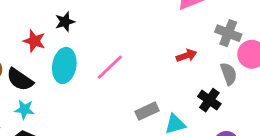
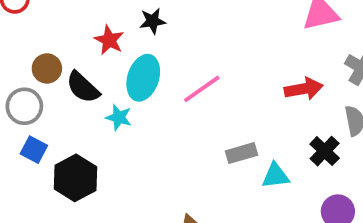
red arrow: (186, 56) -> (304, 89), size x1.4
cyan star: (24, 109) -> (119, 117), moved

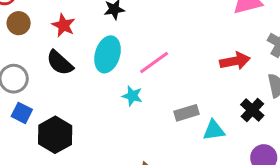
red star: (109, 40) -> (64, 25), moved
brown circle: (47, 68) -> (19, 23), moved
cyan star: (119, 117) -> (132, 96), moved

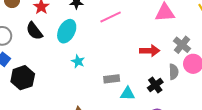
pink line: (154, 62) -> (111, 17), moved

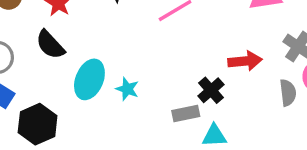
cyan ellipse: (67, 31) -> (89, 79), moved
black cross: (155, 85) -> (211, 90), moved

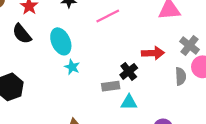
cyan ellipse: (89, 79) -> (61, 41), moved, turned -50

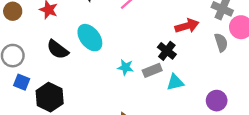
black semicircle: (22, 34) -> (58, 50), moved
cyan star: (72, 67) -> (125, 67), moved

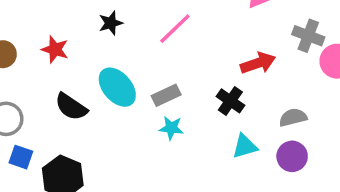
gray semicircle: (221, 43) -> (293, 117), moved, turned -84
gray rectangle: (152, 70) -> (166, 95), moved
purple circle: (217, 101) -> (292, 156), moved

